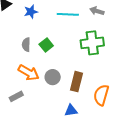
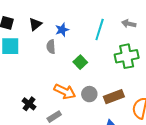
cyan line: (68, 14) -> (100, 29), turned -70
gray semicircle: (26, 45) -> (51, 47), moved
brown rectangle: (76, 82) -> (114, 97), turned 60

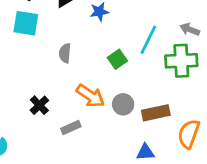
gray arrow: (129, 24) -> (190, 29), moved
cyan line: (100, 29) -> (148, 40), moved
gray semicircle: (51, 47) -> (65, 53), moved

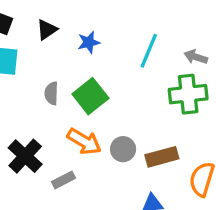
cyan line: (148, 40) -> (149, 51), moved
green square: (117, 59) -> (90, 96), moved, size x1.5
black cross: (39, 105) -> (25, 156), size x1.5

